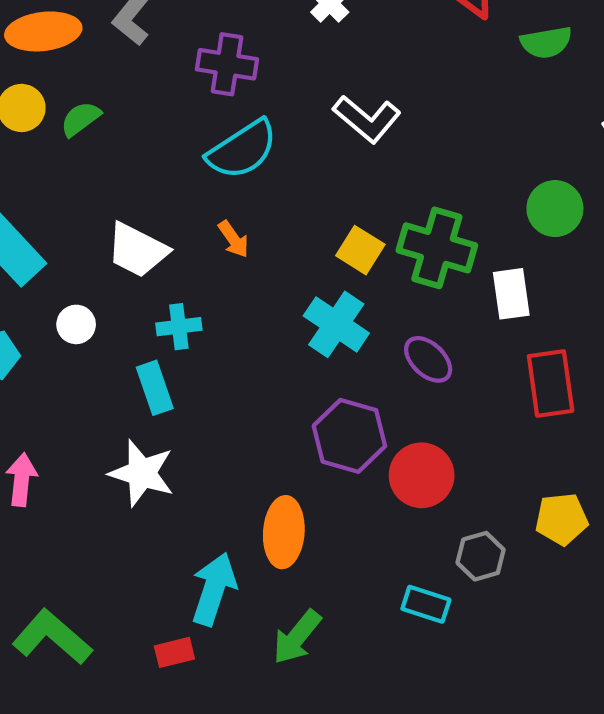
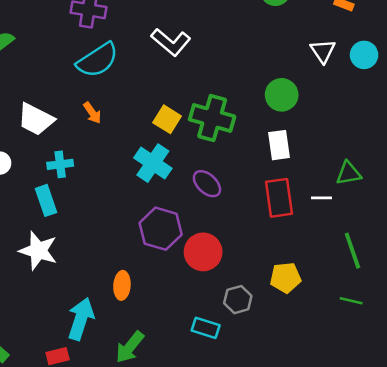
white rectangle: (511, 294) -> (279, 145), moved
orange ellipse: (284, 532) -> (122, 285), size x0.7

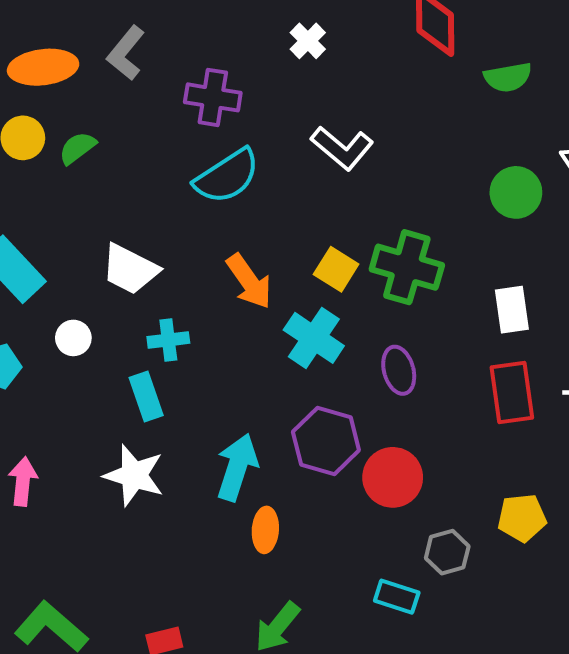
green circle: (282, 95) -> (516, 192), moved
orange arrow: (92, 113) -> (249, 281), moved, size x1.6
purple ellipse: (207, 184) -> (399, 370), turned 32
cyan arrow: (81, 319) -> (237, 467), moved

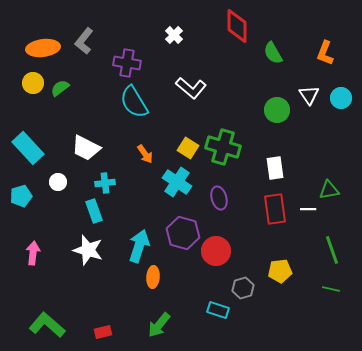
green semicircle: (508, 77) -> (273, 53), turned 70
cyan semicircle: (227, 176) -> (134, 102), turned 92
orange arrow: (249, 281) -> (145, 154), size x0.7

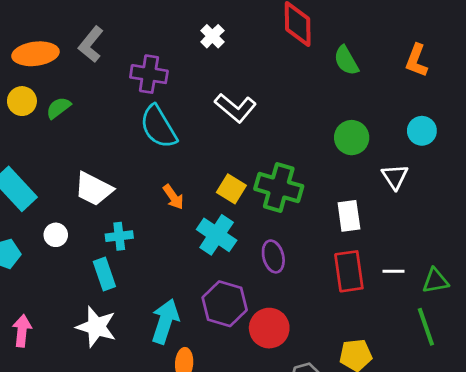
white triangle: (309, 95) -> (395, 177), moved
cyan circle: (341, 98) -> (422, 131), moved
green triangle: (329, 190) -> (435, 281), moved

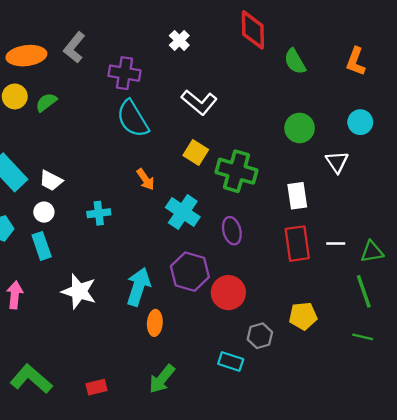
white trapezoid: (94, 189) -> (51, 181), moved, size x0.7
yellow square: (231, 189) -> (196, 152), moved
cyan rectangle: (104, 274) -> (42, 246), moved

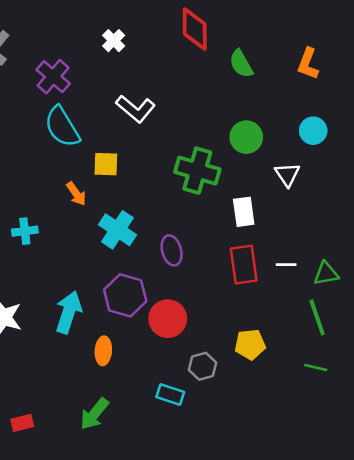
purple cross: (124, 73) -> (53, 77), turned 32
yellow square: (196, 152) -> (106, 164), moved, turned -30
green cross: (237, 171) -> (197, 171), moved
orange ellipse: (155, 323) -> (103, 351), moved

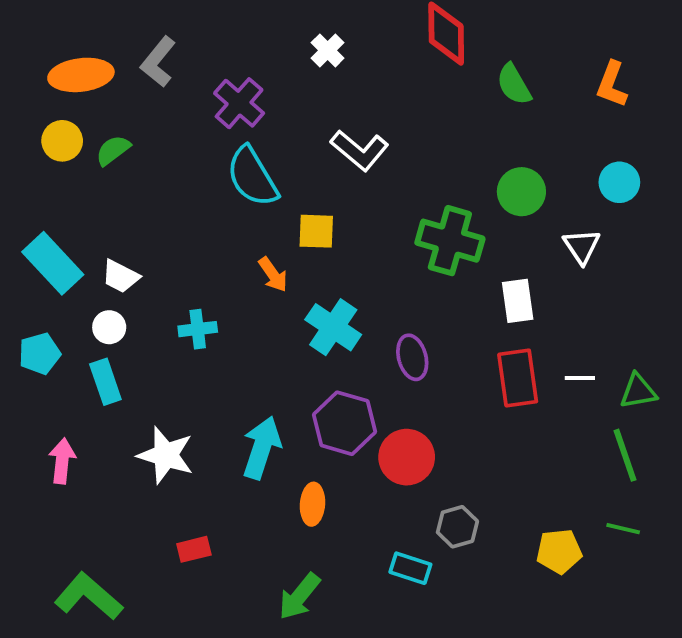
yellow pentagon: (250, 344) -> (559, 551), moved
red rectangle: (22, 423) -> (194, 549), moved

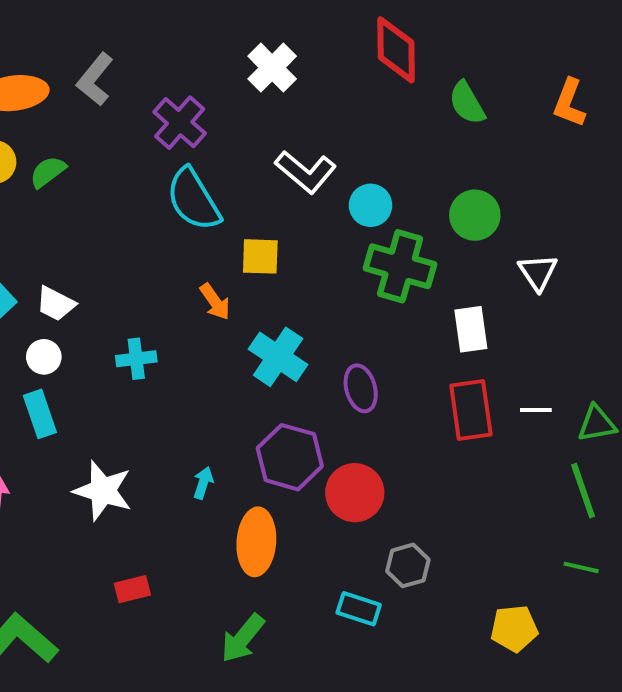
white cross: (328, 50) -> (272, 68), size x1.4
cyan circle: (619, 182) -> (371, 205), moved
cyan arrow: (262, 448) -> (203, 483), size x0.5
orange ellipse: (312, 504) -> (256, 542), size x1.5
yellow pentagon: (559, 551) -> (514, 628), moved

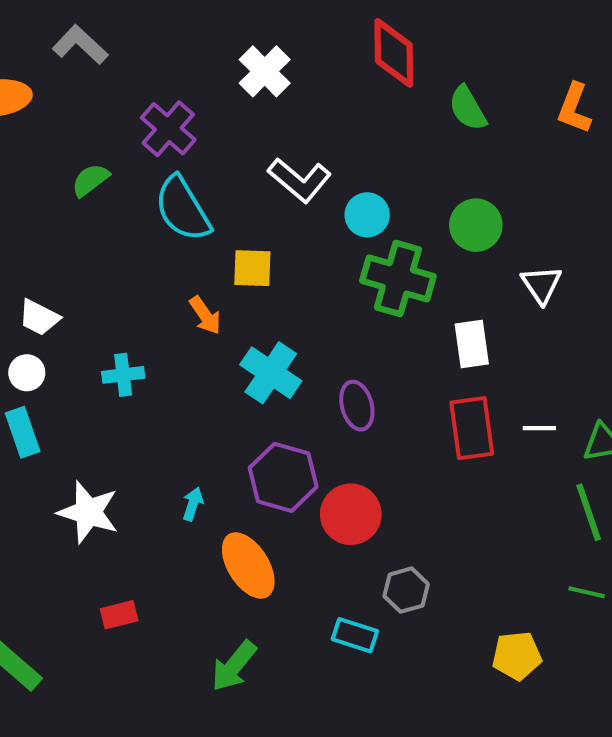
gray L-shape: (95, 79) -> (80, 45), moved, turned 94
green semicircle: (48, 172) -> (90, 180), moved
orange ellipse: (256, 542) -> (248, 566), turned -36

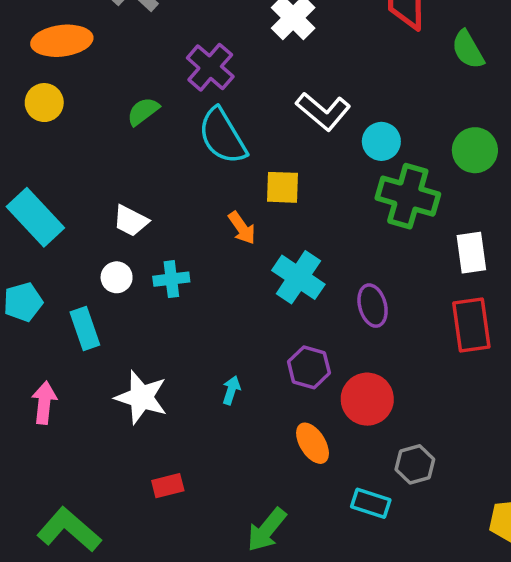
white trapezoid: (39, 317) -> (131, 221), moved
white circle: (27, 373) -> (117, 277), moved
purple hexagon: (283, 477) -> (309, 367), size x0.7
orange ellipse: (248, 566) -> (313, 443), moved, size x0.7

